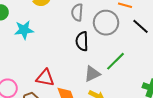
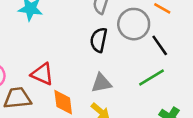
black line: (140, 26) -> (160, 45), moved
green line: (116, 61) -> (151, 78), moved

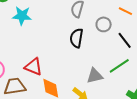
gray circle: (134, 24) -> (104, 24), size x0.6
gray triangle: (101, 83) -> (95, 76), moved

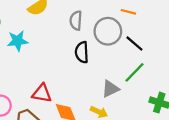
gray circle: (104, 24) -> (108, 31), size x1.6

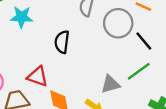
black semicircle: (82, 52) -> (62, 42), moved

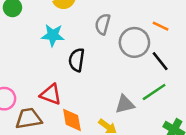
cyan star: (22, 17) -> (53, 35), moved

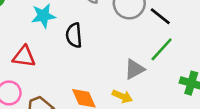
red triangle: (51, 94) -> (24, 57), moved

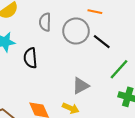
green line: (162, 49) -> (119, 69), moved

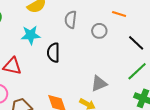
gray circle: (76, 31) -> (99, 31), size x0.6
black line: (102, 42) -> (136, 43), moved

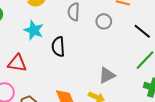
cyan star: (31, 35) -> (34, 30), turned 30

